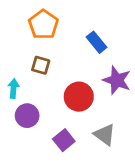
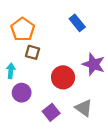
orange pentagon: (43, 24) -> (23, 29), moved
blue rectangle: (96, 42) -> (77, 23), moved

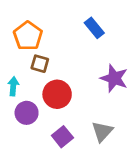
red circle: (63, 77) -> (57, 94), moved
gray triangle: (84, 108) -> (102, 131), turned 36

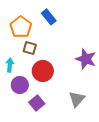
blue rectangle: (94, 28) -> (49, 17), moved
purple square: (62, 137) -> (37, 103), moved

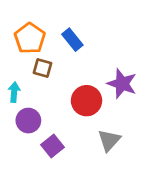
blue rectangle: (49, 17) -> (72, 40), moved
red circle: (43, 71) -> (86, 101), moved

